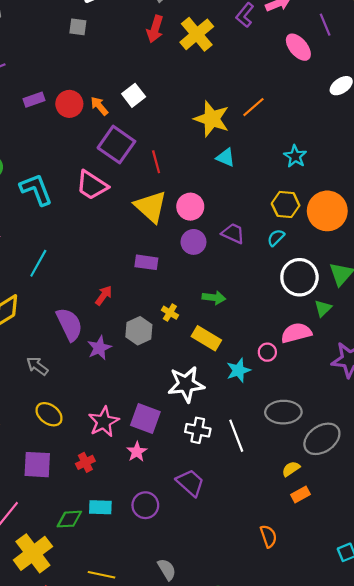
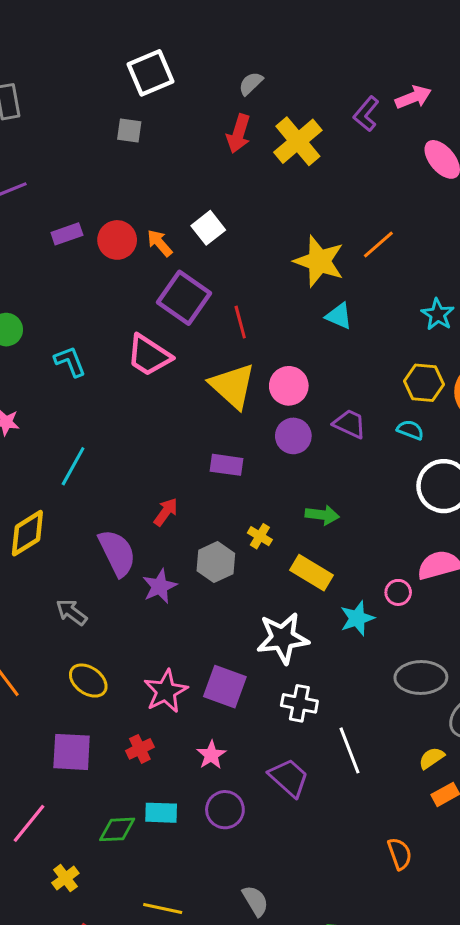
cyan L-shape: (36, 189) -> (70, 362), size x0.7
cyan semicircle: (276, 238) -> (410, 430), turned 66
white line: (236, 436) -> (350, 750), moved
pink star: (137, 452) -> (211, 755), moved
yellow cross: (33, 553) -> (65, 878), size x0.5

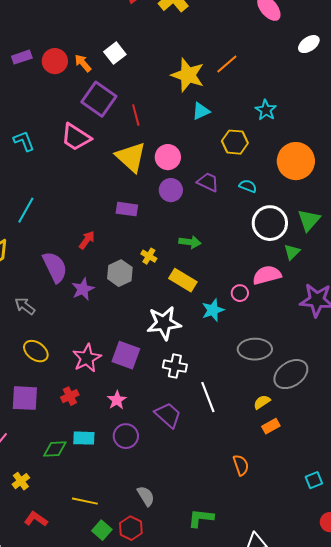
cyan triangle: (339, 316) -> (201, 111), turned -48
yellow hexagon: (424, 383) -> (235, 142), moved

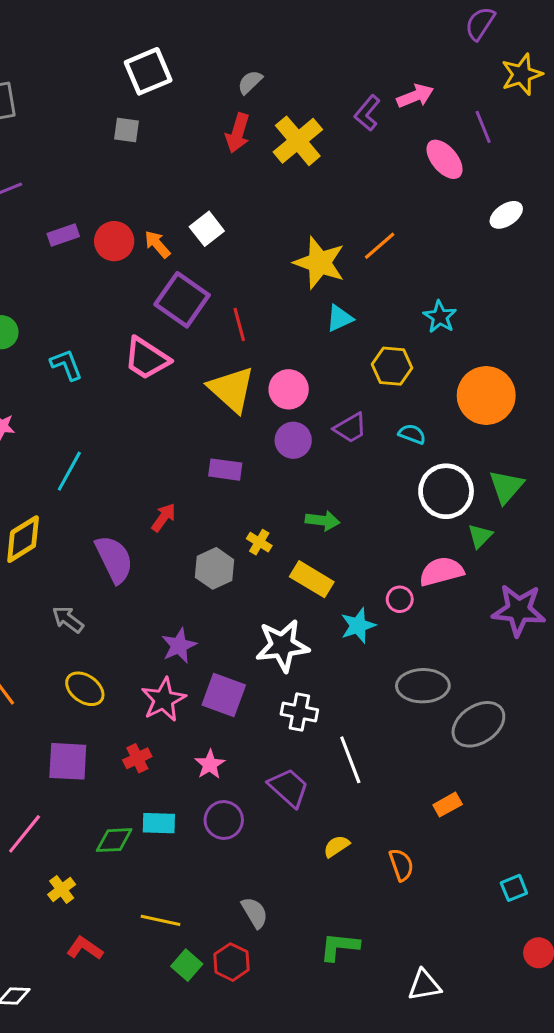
purple trapezoid: (208, 182) -> (350, 428), turned 125
purple star: (83, 289) -> (179, 646), moved
yellow semicircle: (262, 402) -> (336, 846), moved

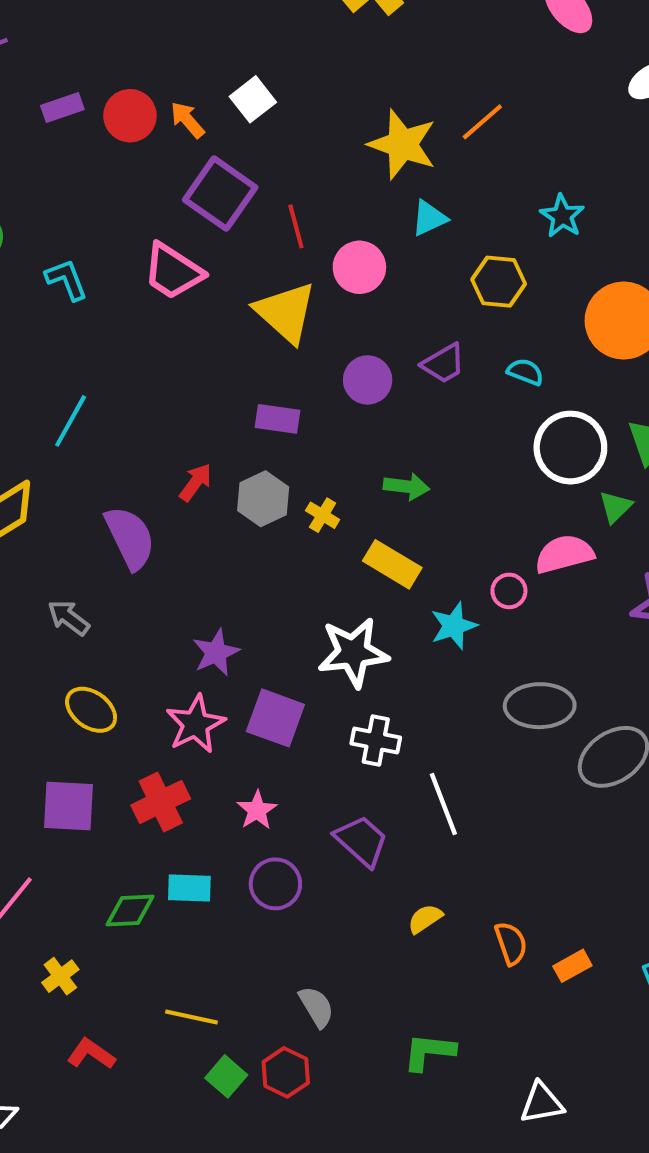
pink circle: (289, 389) -> (359, 267), moved
gray hexagon: (214, 568) -> (263, 499), moved
red cross: (137, 758) -> (161, 802), size x1.5
orange rectangle: (448, 805) -> (572, 966), moved

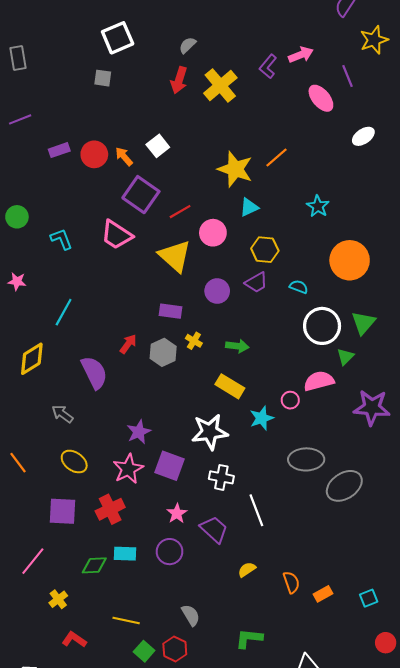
red line: (296, 226) -> (180, 212), turned 75
yellow hexagon: (499, 282) -> (265, 250), moved
yellow cross: (323, 515) -> (194, 341), moved
pink star: (257, 810) -> (177, 513), moved

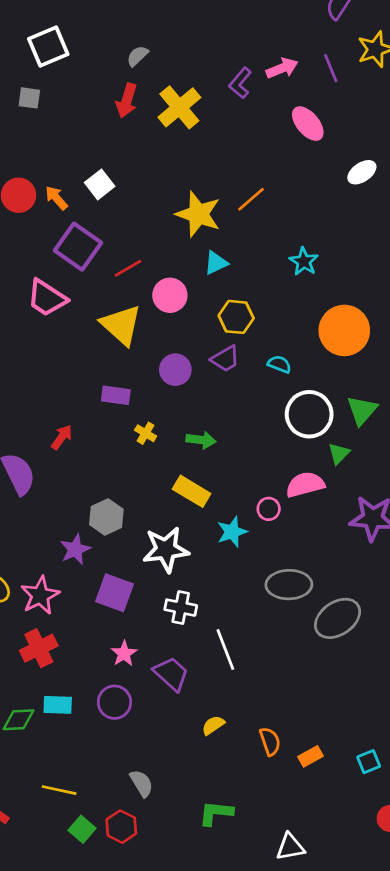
purple line: (347, 76) -> (331, 68), moved
gray hexagon: (163, 352) -> (106, 517), moved
pink star: (128, 469) -> (40, 595), moved

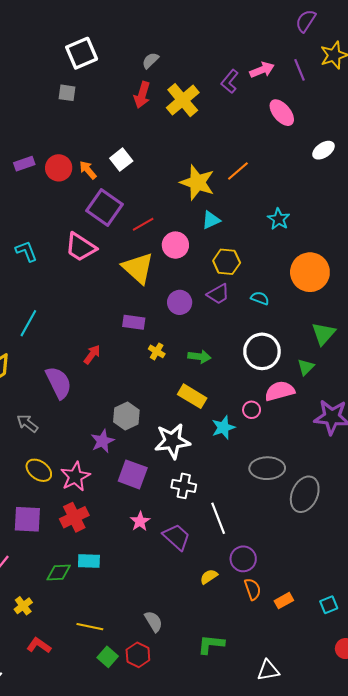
white circle: (309, 414) -> (262, 351), moved
gray ellipse: (338, 618) -> (305, 494), turned -32
purple circle: (114, 702) -> (243, 559), moved

